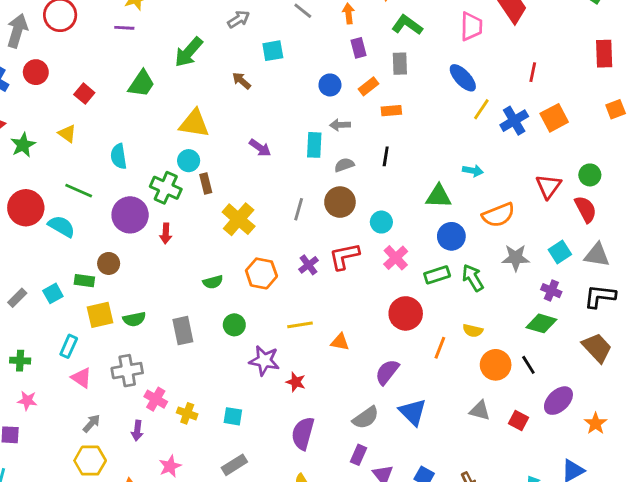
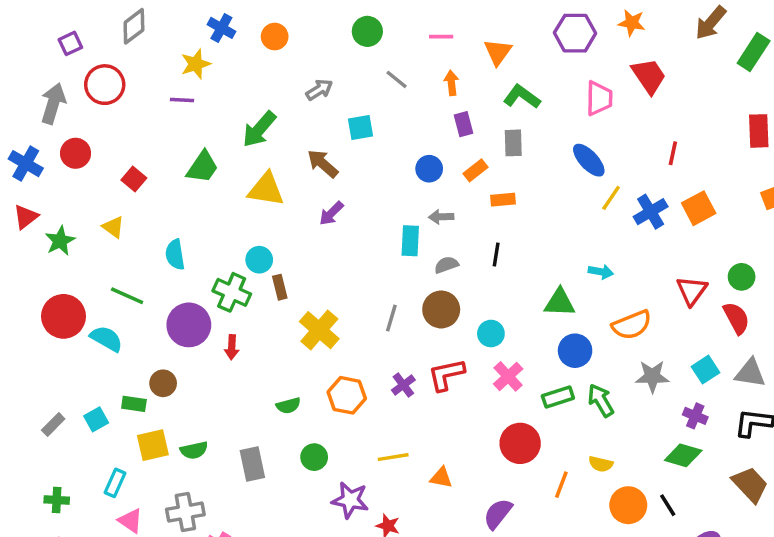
brown arrow: (241, 81) -> (323, 164), size x1.4
yellow triangle: (194, 124) -> (266, 189), moved
purple arrow: (260, 148) -> (331, 213), moved, turned 100

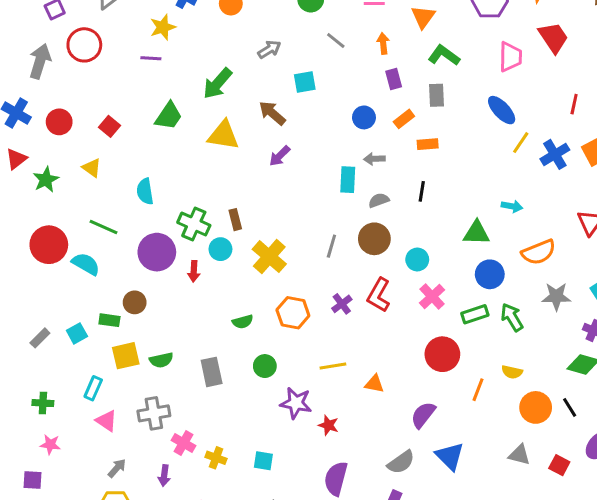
red circle: (76, 153) -> (59, 122), moved
cyan circle: (259, 260) -> (220, 249), moved
red L-shape: (446, 375) -> (379, 295), turned -48

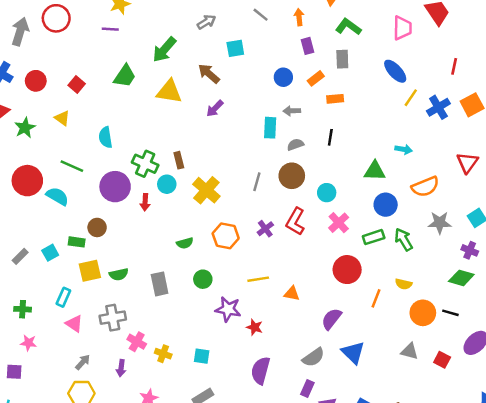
black line: (570, 407) -> (450, 313), turned -42

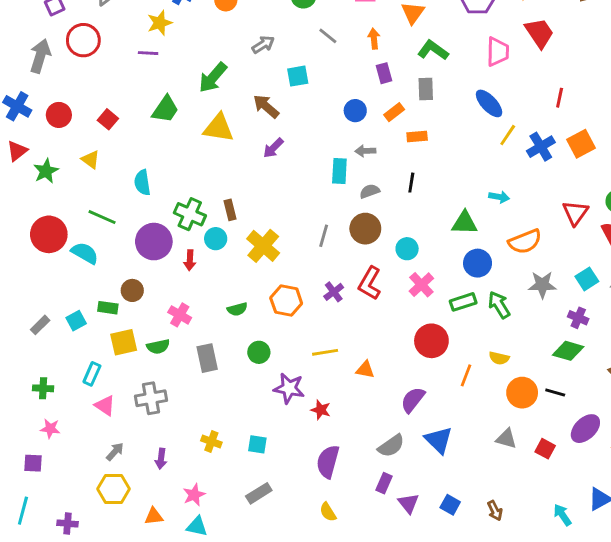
pink cross: (137, 342) -> (180, 315), moved

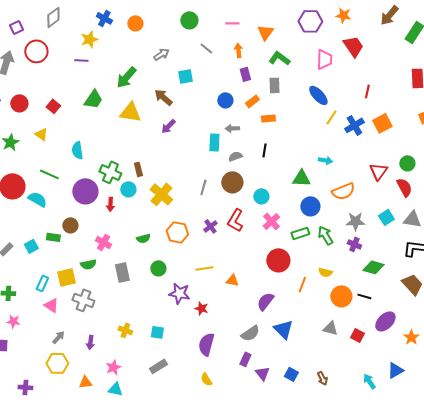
purple cross: (578, 318) -> (354, 244), moved
yellow square: (124, 342) -> (66, 277), moved
gray cross: (151, 398) -> (83, 300), turned 30

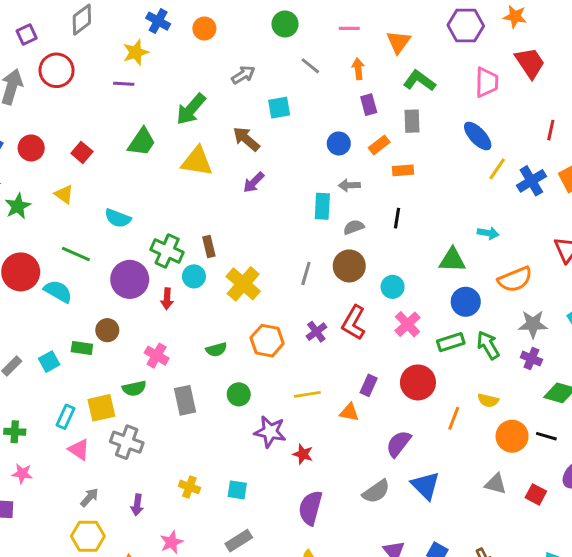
cyan semicircle: (77, 150) -> (118, 218), turned -60
purple rectangle: (245, 359) -> (369, 385), moved

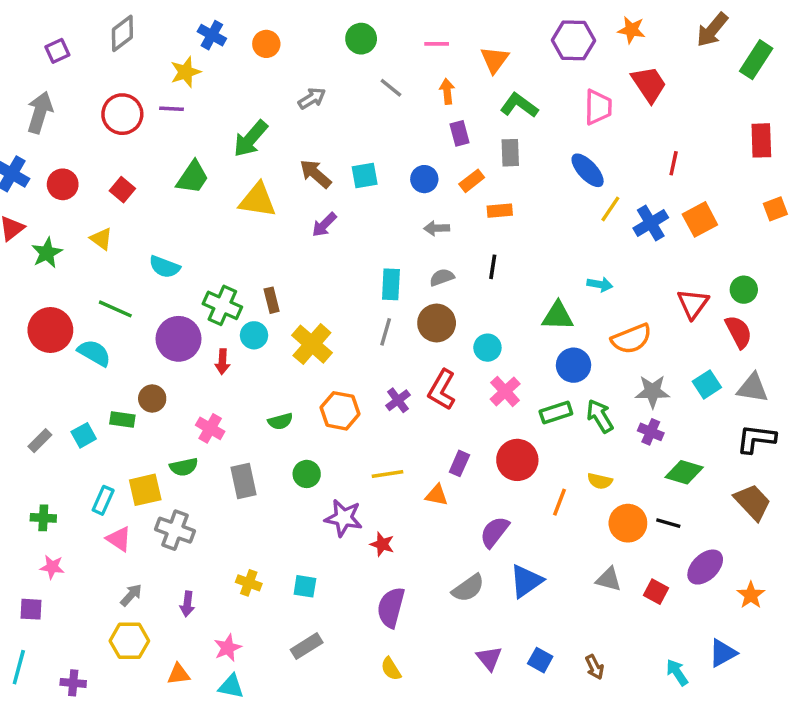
red circle: (57, 70) -> (122, 114), moved
cyan square: (279, 108) -> (365, 176), moved
cyan rectangle: (322, 206) -> (391, 284), moved
blue triangle: (425, 485) -> (526, 581), turned 40

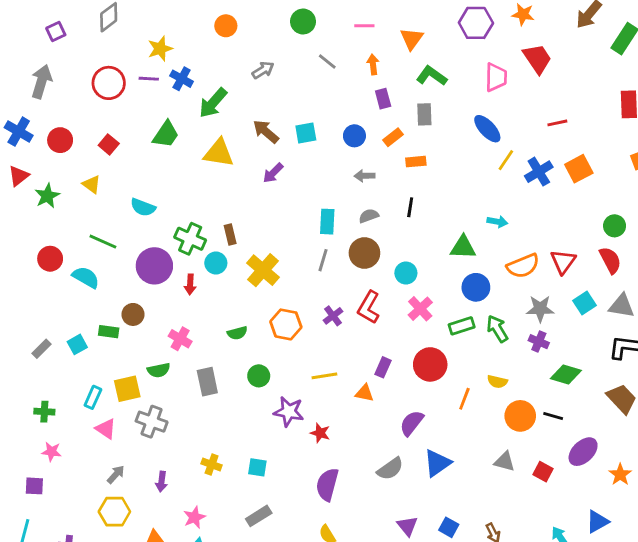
blue cross: (212, 35) -> (182, 79), moved
red line: (674, 163) -> (557, 123), turned 66
red triangle: (693, 304) -> (563, 262), moved
red circle: (50, 330) -> (50, 259), size x0.7

